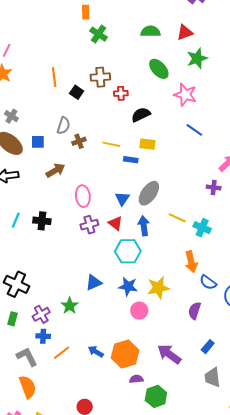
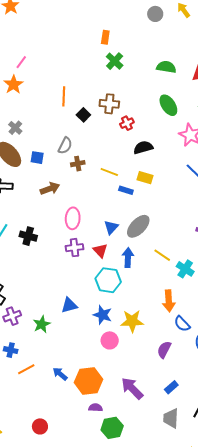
red cross: (121, 93) -> (127, 123), turned -32
purple cross: (41, 314) -> (12, 316), moved

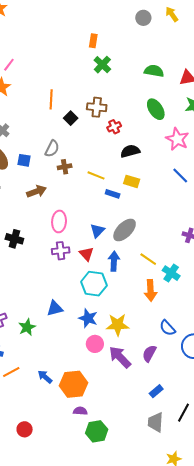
orange arrow: (169, 301) -> (151, 290), moved
purple arrow: (132, 388) -> (120, 357), moved

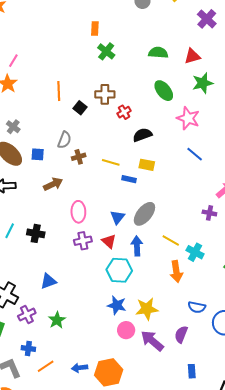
blue triangle: (55, 308) -> (48, 281), moved
blue semicircle: (167, 328) -> (197, 307), turned -30
blue arrow: (45, 377) -> (80, 368), turned -42
blue rectangle: (156, 391) -> (192, 371), turned -48

